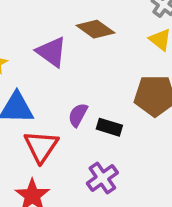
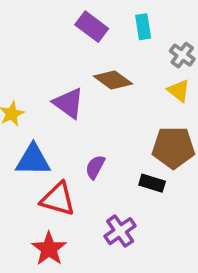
black rectangle: (109, 127) -> (152, 183), moved
red triangle: (41, 146) -> (58, 199), turned -48

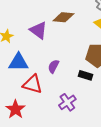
brown diamond: (113, 80) -> (63, 17), turned -30
red star: (49, 249) -> (15, 109), moved

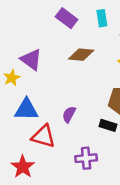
purple triangle: (38, 30) -> (31, 60), moved
purple cross: (67, 102) -> (86, 158), turned 30

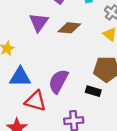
purple triangle: (31, 60) -> (39, 22), moved, turned 30
purple semicircle: (69, 114) -> (58, 81), size x1.6

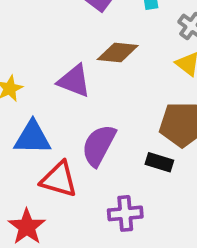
purple triangle: (39, 22) -> (74, 81), moved, turned -45

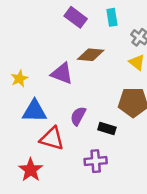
purple semicircle: (99, 145) -> (78, 116), size x0.7
black rectangle: (159, 162) -> (107, 129), moved

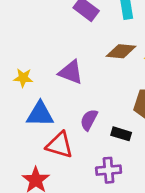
brown diamond: (91, 55) -> (121, 51), moved
yellow star: (19, 79) -> (23, 78), turned 30

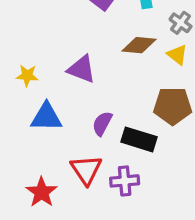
black rectangle: (121, 134) -> (139, 139), size x1.5
red triangle: (60, 145) -> (86, 170), moved, turned 40

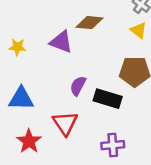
brown diamond: (139, 45) -> (90, 23), moved
blue triangle: (46, 117) -> (21, 99), moved
purple cross: (125, 181) -> (113, 145), moved

